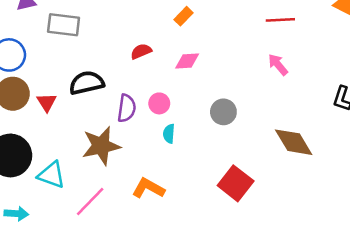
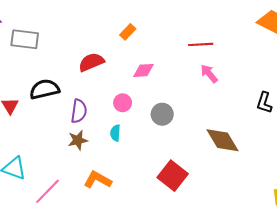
red line: (280, 20) -> (201, 44), moved
red semicircle: (141, 51) -> (91, 62), size x1.4
pink diamond: (187, 61) -> (143, 70), moved
pink circle: (159, 103) -> (123, 103), moved
brown star: (101, 146) -> (78, 140), moved, size x0.6

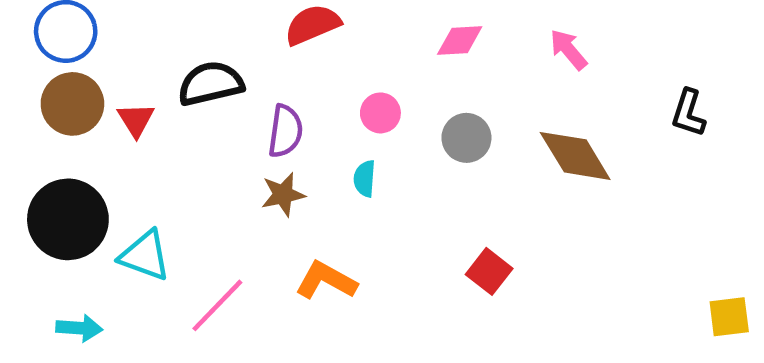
pink diamond: (143, 70) -> (460, 40), moved
brown diamond: (223, 140) -> (575, 156), moved
red square: (173, 176) -> (489, 271), size x0.7

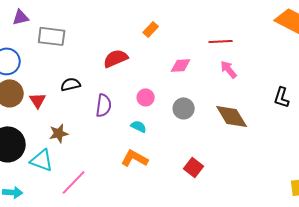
black semicircle: (211, 84) -> (71, 84), size x0.7
cyan semicircle: (365, 179) -> (139, 126), turned 112
brown star: (283, 194) -> (59, 133), moved
orange L-shape: (326, 281) -> (135, 158), moved

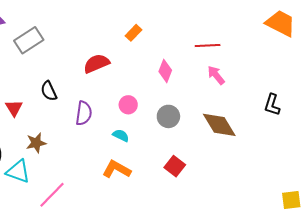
gray rectangle: (52, 36) -> (29, 40), turned -40
pink diamond: (181, 65) -> (165, 71), turned -65
black semicircle: (71, 84) -> (49, 91), turned -102
red square: (194, 167) -> (175, 166), moved

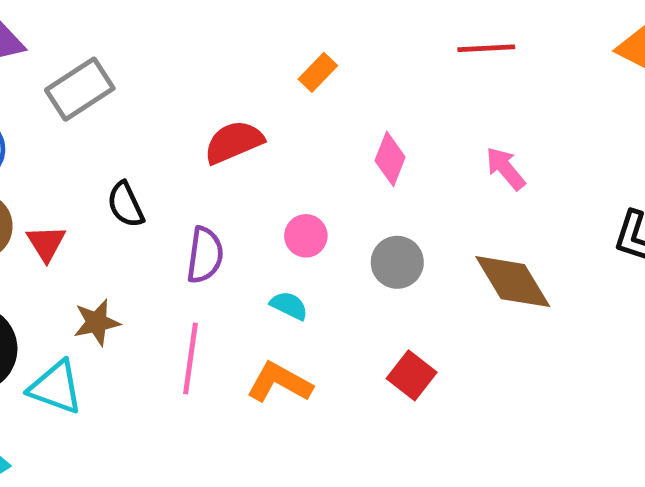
red line: (208, 46) -> (486, 48), moved
pink line: (52, 195) -> (190, 358), moved, turned -36

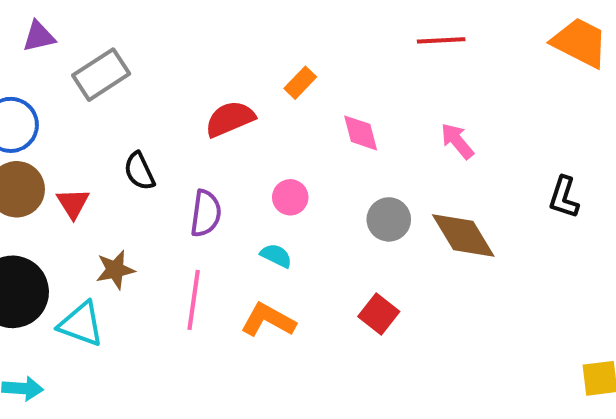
orange rectangle: (318, 72) -> (300, 83), moved
pink diamond: (390, 159) -> (361, 133), turned -36
gray circle: (397, 262) -> (389, 219), moved

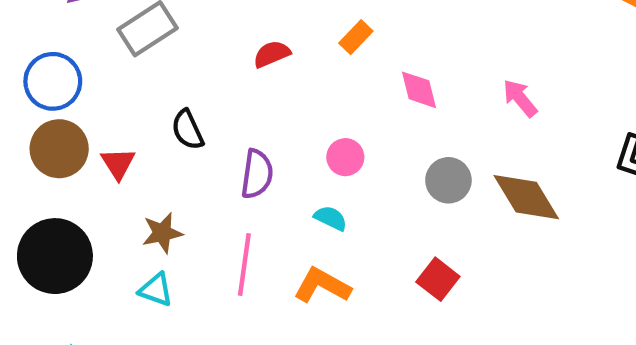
red semicircle: (230, 119) -> (272, 54), moved, size x0.7
cyan triangle: (81, 324) -> (156, 290), moved, size x0.7

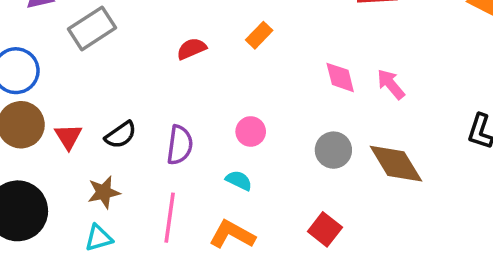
pink diamond: (419, 90) -> (340, 77), moved
black semicircle: (187, 130) -> (121, 135), moved, turned -100
cyan triangle: (156, 290) -> (99, 238), turned -36

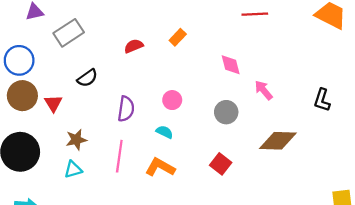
pink arrow: (391, 84) -> (264, 90), moved
black semicircle: (121, 135) -> (87, 78), moved
brown diamond: (396, 164) -> (278, 141), moved, turned -57

